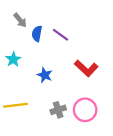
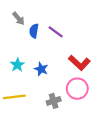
cyan star: (13, 59) -> (17, 65), moved
pink circle: (85, 110) -> (77, 89), moved

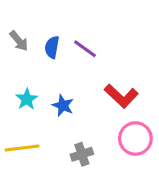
gray arrow: (18, 18) -> (19, 41), moved
pink circle: (77, 89) -> (135, 139), moved

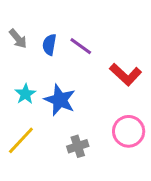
red L-shape: (121, 96) -> (126, 75), moved
blue star: (63, 105) -> (60, 100), size x1.5
yellow line: (22, 148) -> (21, 140), turned -40

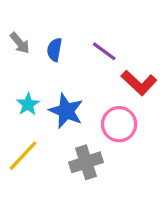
purple line: (81, 46) -> (104, 51), moved
pink circle: (129, 131) -> (119, 124), moved
gray cross: (78, 146) -> (86, 162), size x1.4

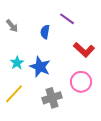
blue semicircle: (55, 50) -> (45, 32), moved
purple line: (104, 51) -> (67, 19), moved
pink circle: (119, 124) -> (81, 82), moved

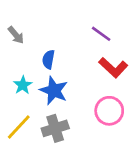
purple line: (67, 19) -> (101, 34), moved
blue semicircle: (45, 32) -> (48, 59), moved
gray cross: (52, 98) -> (55, 128), moved

